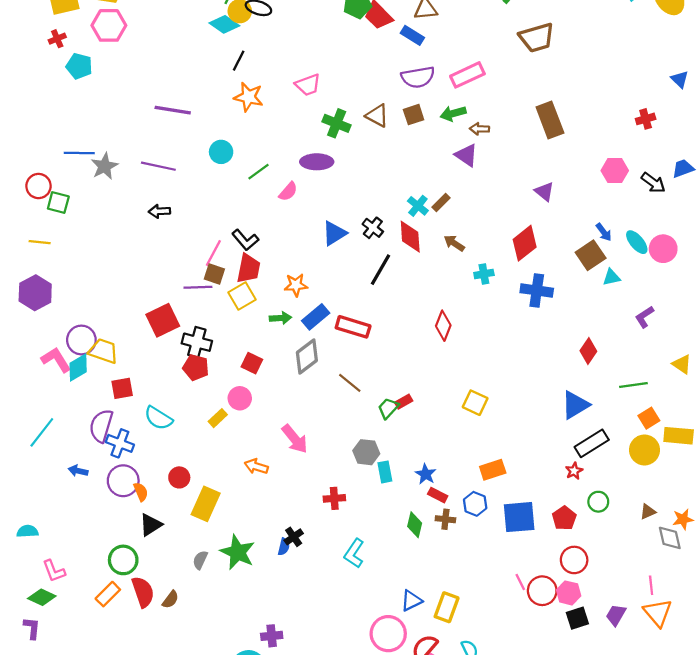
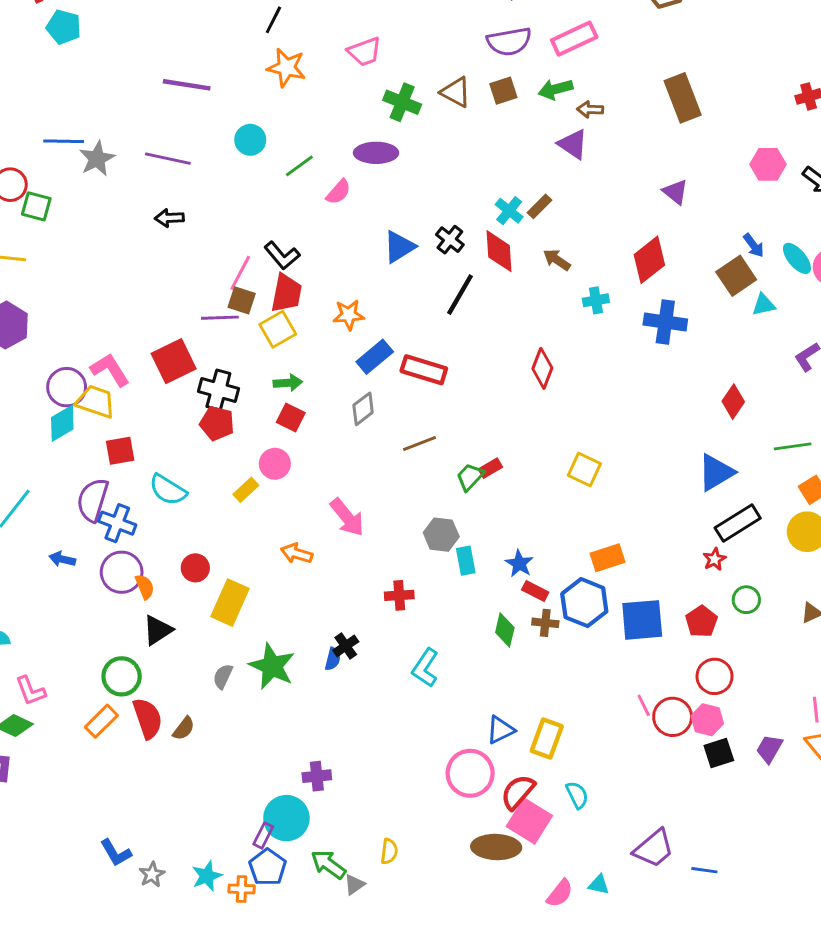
green arrow: (280, 318) -> (288, 383), moved
gray diamond: (307, 356) -> (363, 409), size x0.7
pink L-shape: (56, 360) -> (110, 370), moved
brown line: (350, 383) -> (419, 444), turned -60
blue hexagon: (475, 504) -> (584, 603), size x1.5

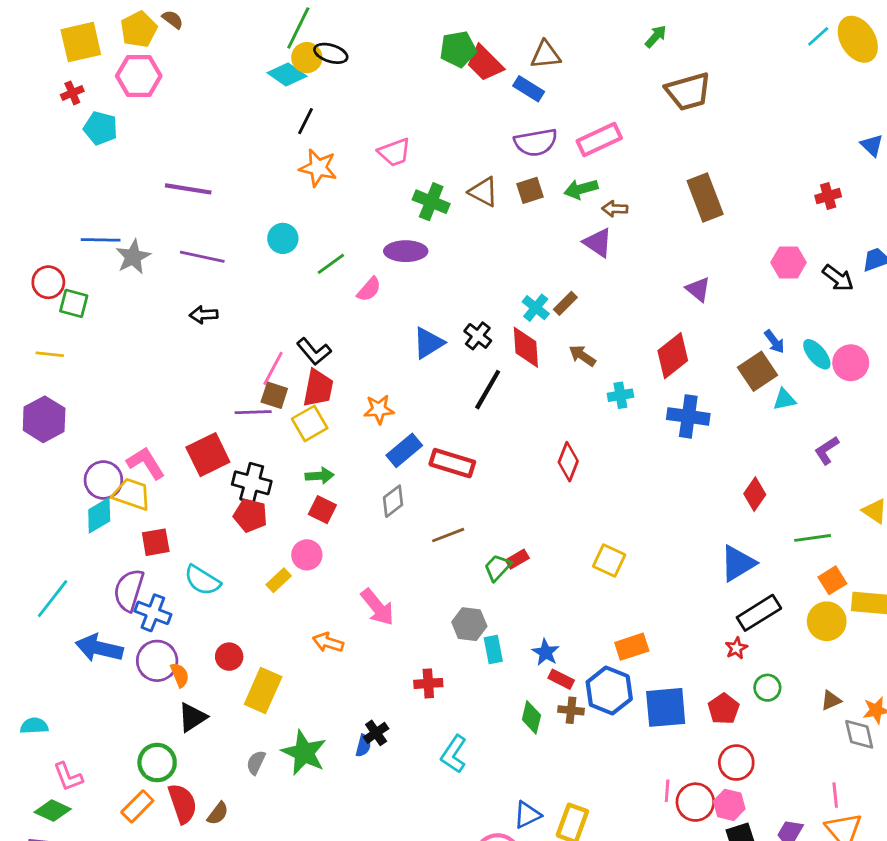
purple line: (187, 85) -> (188, 189), moved
blue arrow: (62, 559) -> (99, 648), size x1.8
pink line: (644, 705) -> (667, 791), turned 30

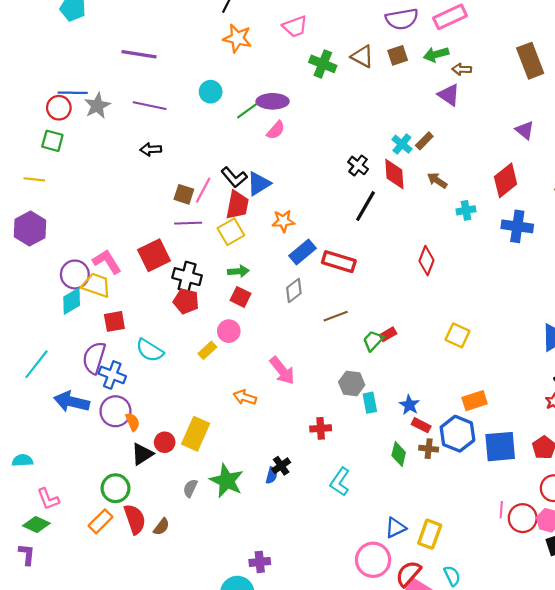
purple ellipse: (406, 251) -> (273, 101), moved
red circle: (48, 282) -> (59, 108), moved
blue triangle: (428, 343) -> (259, 184), moved
brown square: (274, 395) -> (184, 194), moved
red circle: (229, 657) -> (165, 442), moved

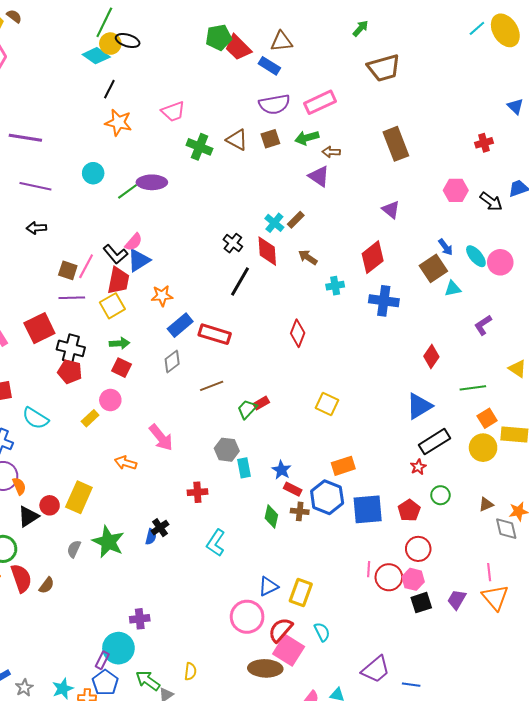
pink semicircle: (276, 130) -> (134, 242), moved

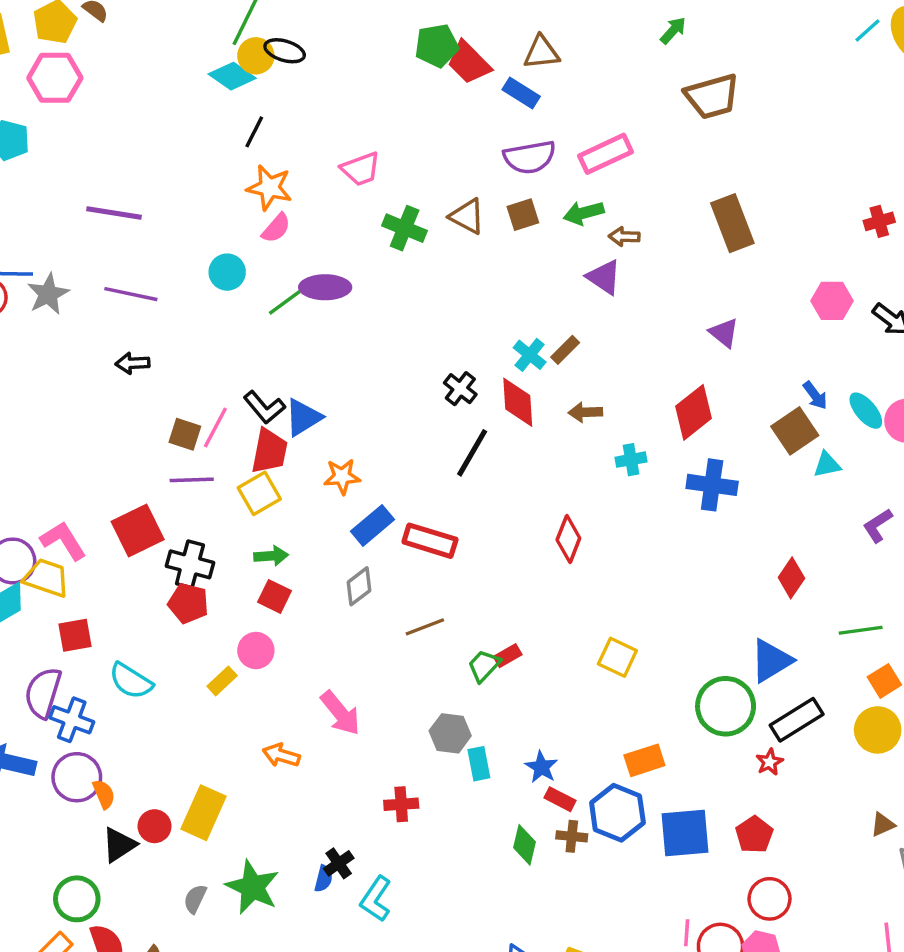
pink semicircle: (134, 242) -> (276, 228), moved
brown arrow: (308, 257) -> (585, 412), turned -36
green circle: (440, 495) -> (726, 706), moved, size x1.8
cyan L-shape: (216, 543) -> (376, 899), moved

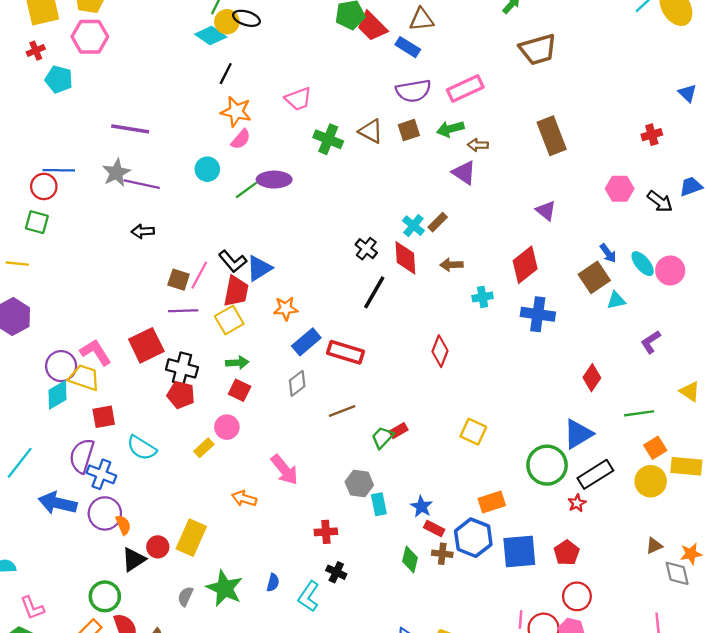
gray star: (48, 294) -> (116, 173), moved
black cross: (339, 863) -> (336, 572), moved, turned -30

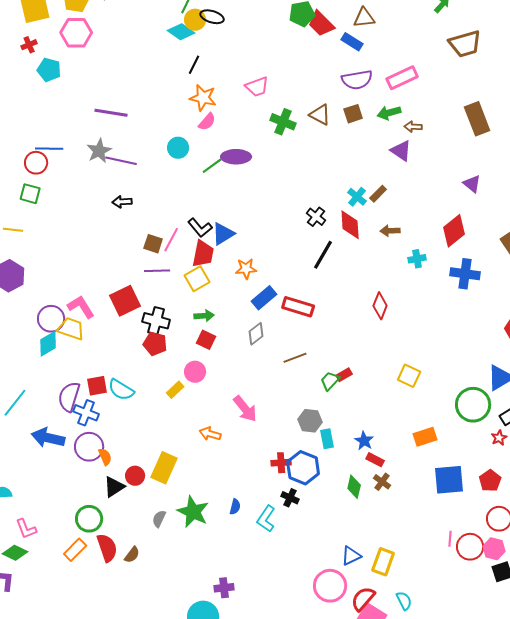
red square: (104, 417) -> (97, 386), moved
blue hexagon: (473, 538) -> (303, 468), moved
brown cross: (442, 554) -> (382, 482), turned 30

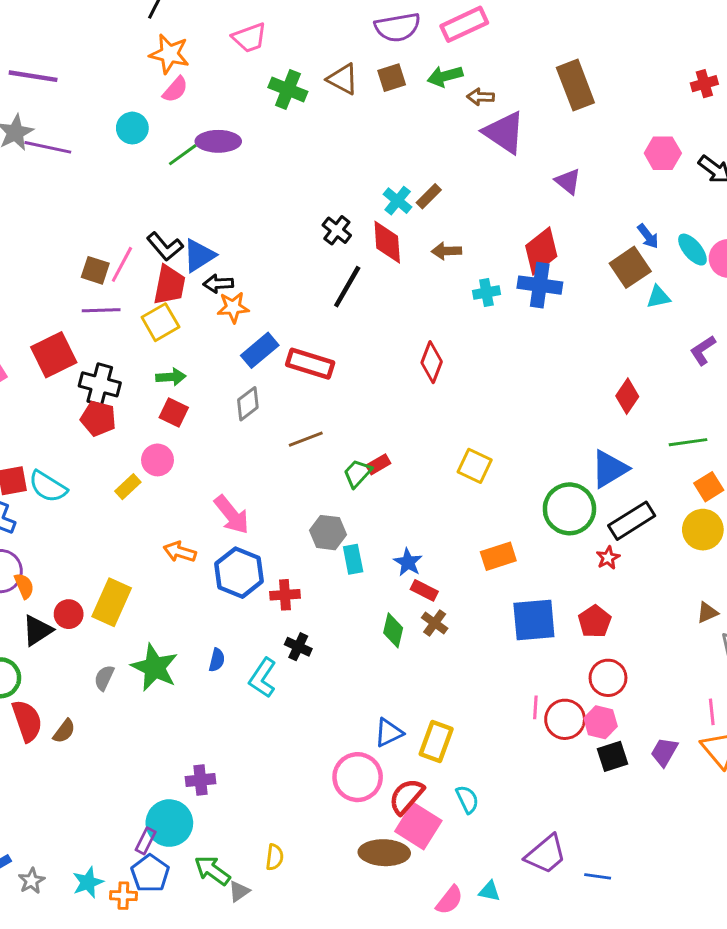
purple triangle: (401, 151) -> (504, 132), moved, size x1.4
black arrow: (122, 202) -> (218, 284), moved
blue cross: (465, 274) -> (540, 285), moved
blue hexagon: (303, 468) -> (239, 573), moved

